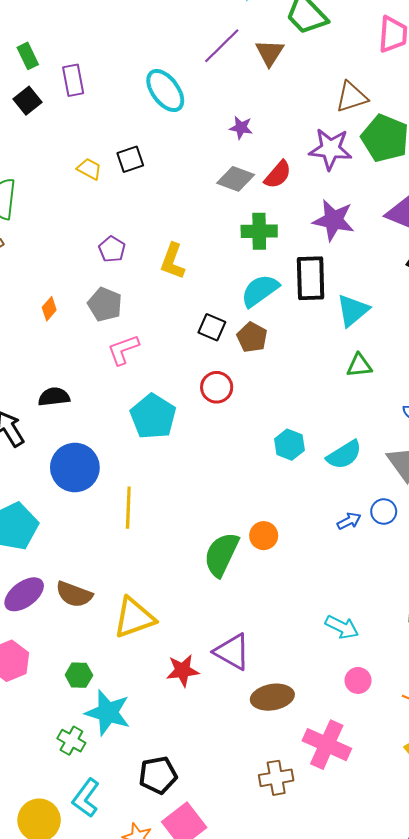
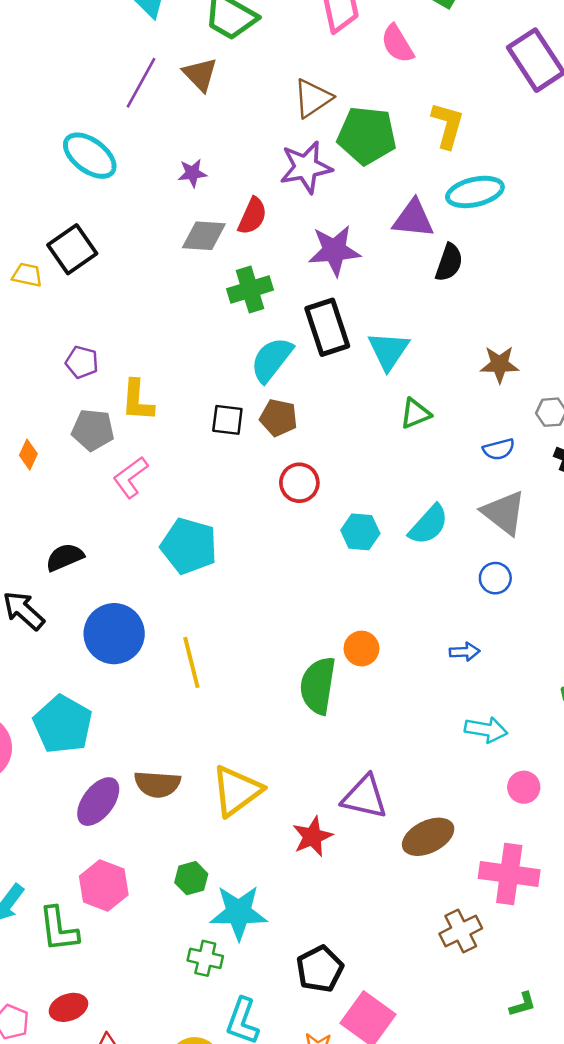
black square: (130, 159) -> (72, 249), size x1.4
yellow L-shape: (173, 261) -> (137, 400), moved
red circle: (217, 387) -> (299, 483), moved
blue arrow: (349, 521) -> (465, 652), moved, turned 40

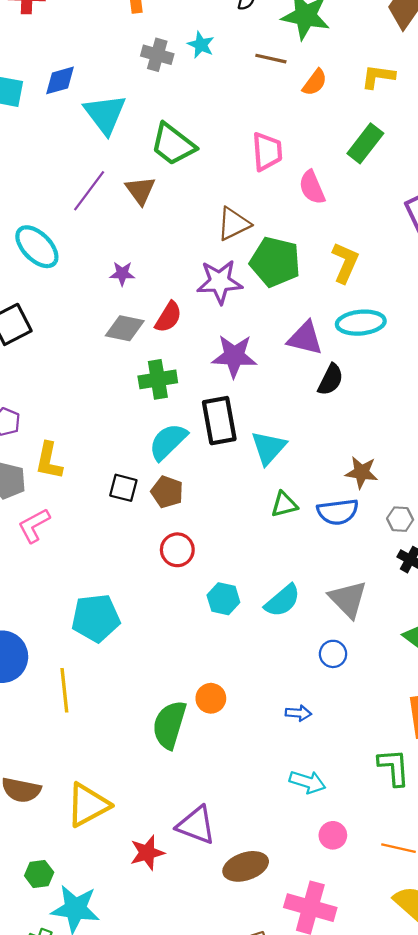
blue semicircle: (499, 449) -> (338, 512), moved, size x1.5
cyan pentagon: (189, 546) -> (96, 618), moved, turned -30

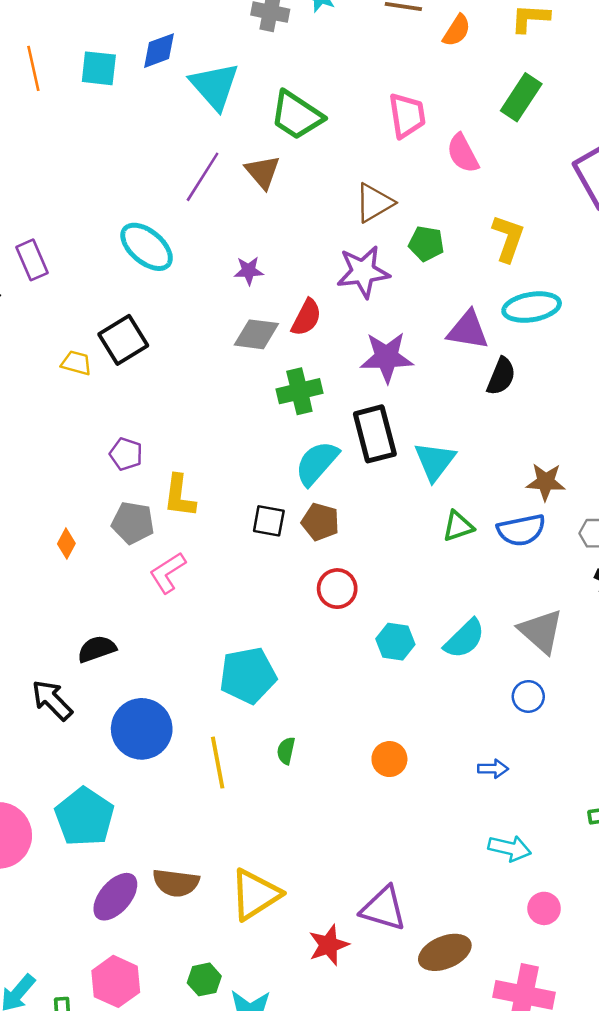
green pentagon: (275, 262) -> (426, 244), size x0.6
green semicircle: (169, 725) -> (286, 751), moved, size x0.5

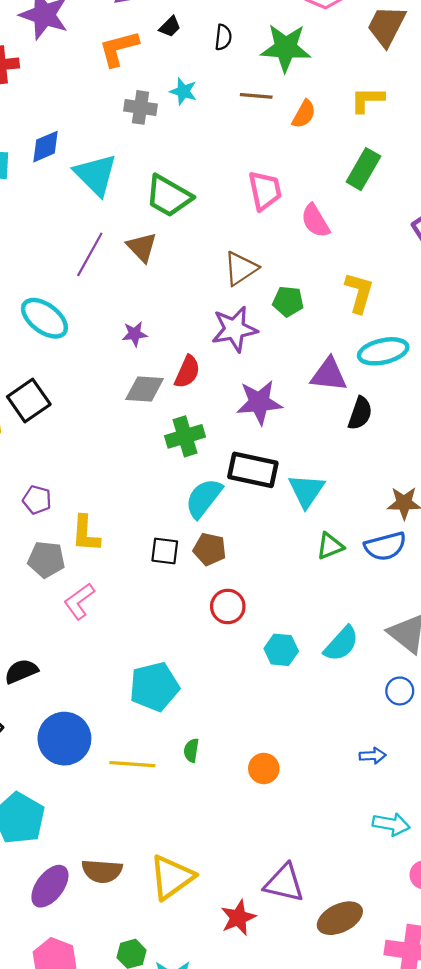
black rectangle: (375, 434) -> (253, 470), turned -60
orange circle: (389, 759) -> (264, 768), moved
yellow line: (218, 763) -> (132, 764), turned -72

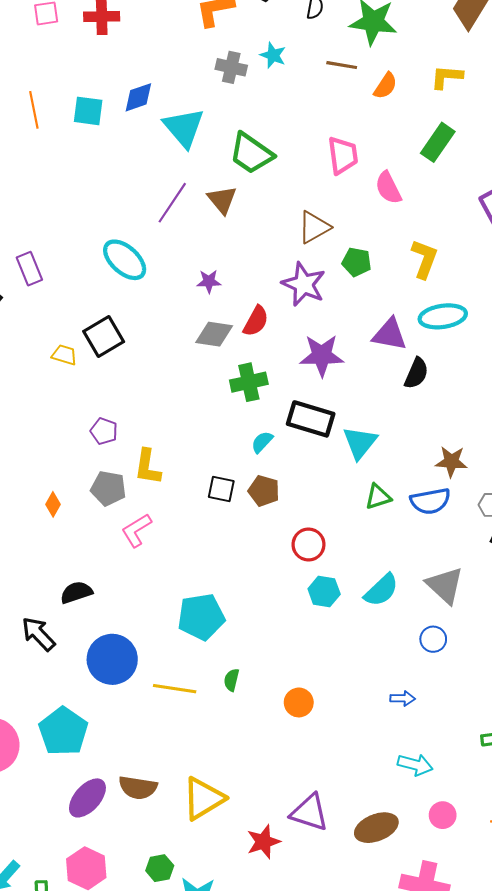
purple star: (234, 329) -> (304, 284), turned 30
cyan semicircle: (204, 498) -> (262, 442), size x0.6
red circle: (228, 606) -> (308, 544), moved
brown ellipse: (340, 918) -> (376, 828), moved

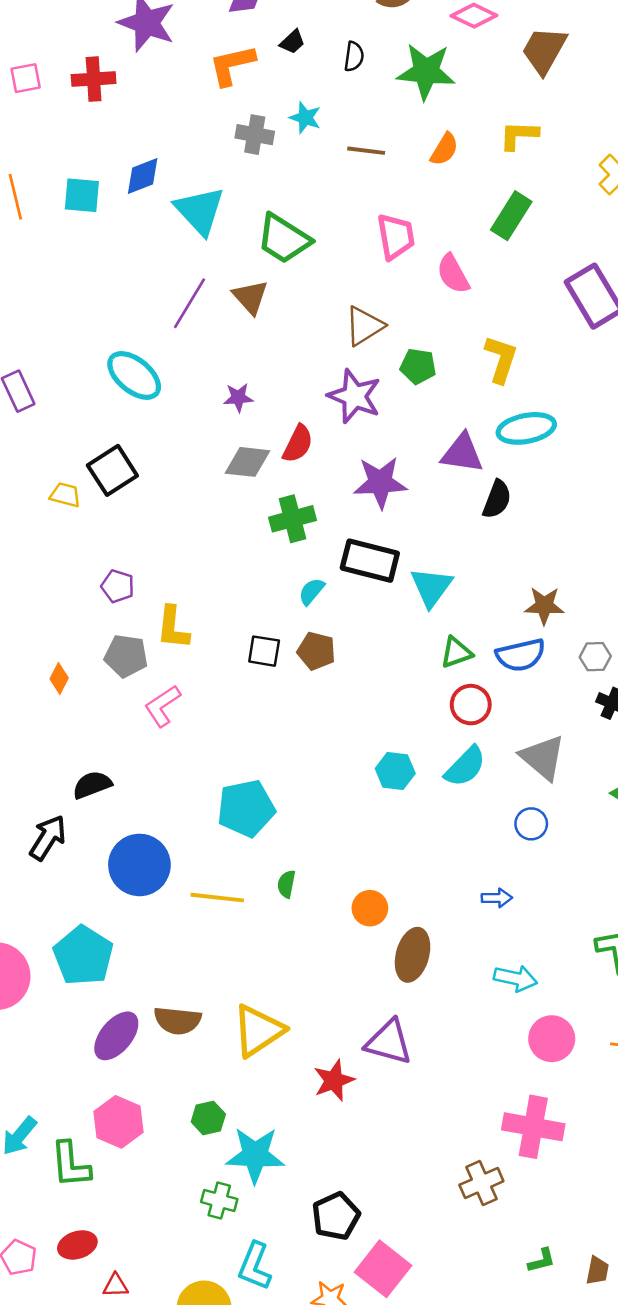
brown line: (342, 65) -> (366, 151), moved
red circle: (308, 544) -> (471, 705), moved
black arrow: (38, 634) -> (48, 838), turned 78
pink circle: (443, 815) -> (552, 1039), size x1.4
brown ellipse: (376, 828) -> (413, 955), moved, turned -51

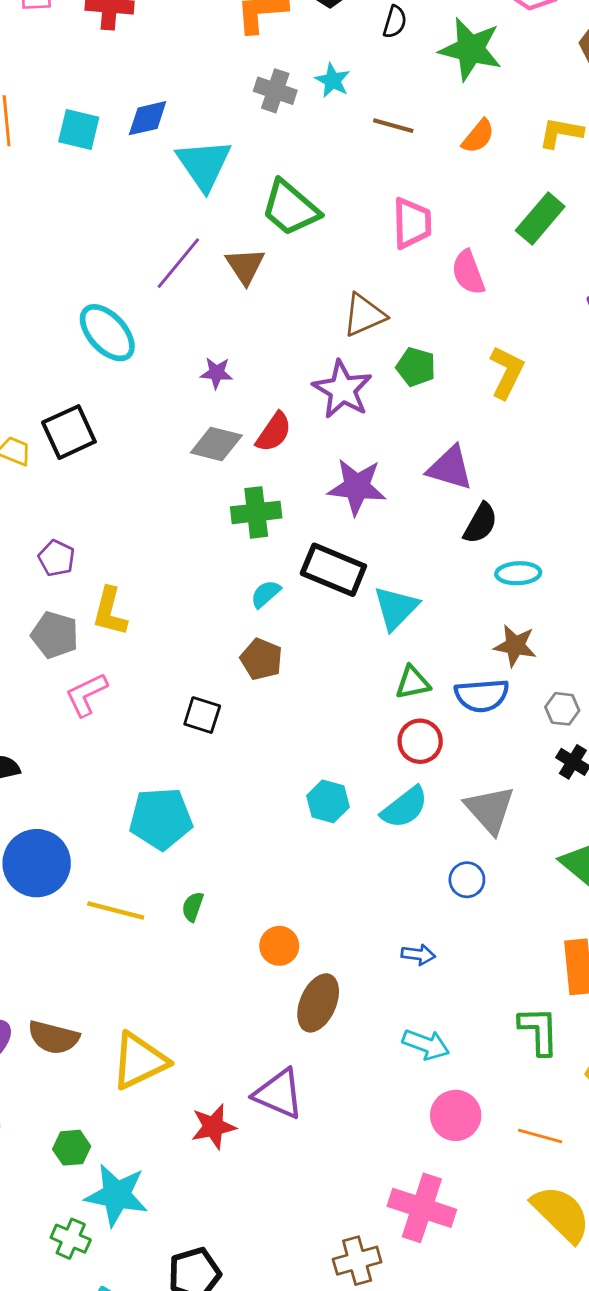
cyan ellipse: (526, 428) -> (518, 573), moved, size x0.7
black square: (264, 651) -> (202, 715), moved

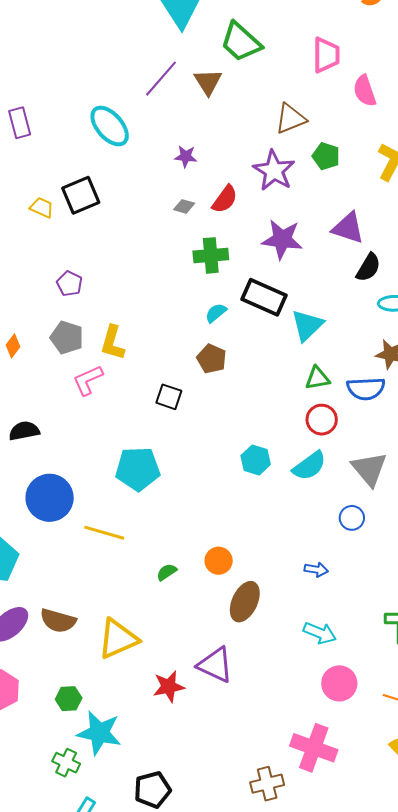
gray diamond: (216, 444) -> (184, 206), size x0.6
yellow L-shape: (110, 612) -> (112, 343), moved
green semicircle: (193, 907) -> (167, 572), moved, turned 35

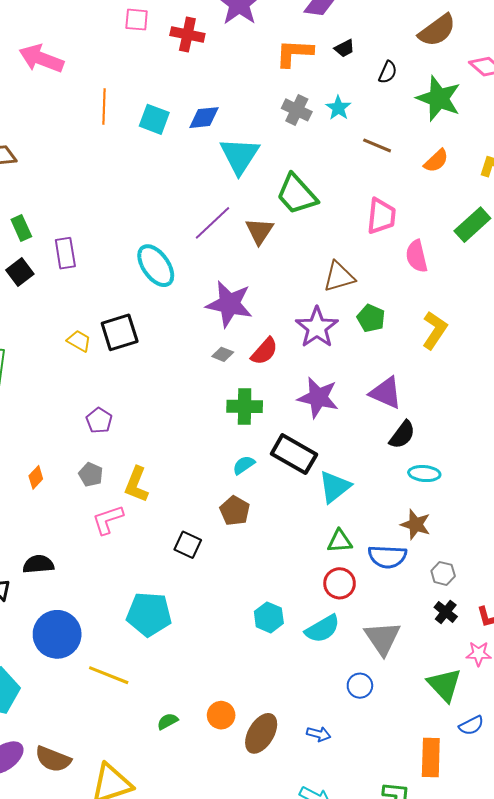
purple star: (186, 156) -> (229, 304), size x2.0
gray pentagon: (67, 338) -> (91, 475), size x0.7
brown ellipse: (245, 602) -> (261, 733), moved

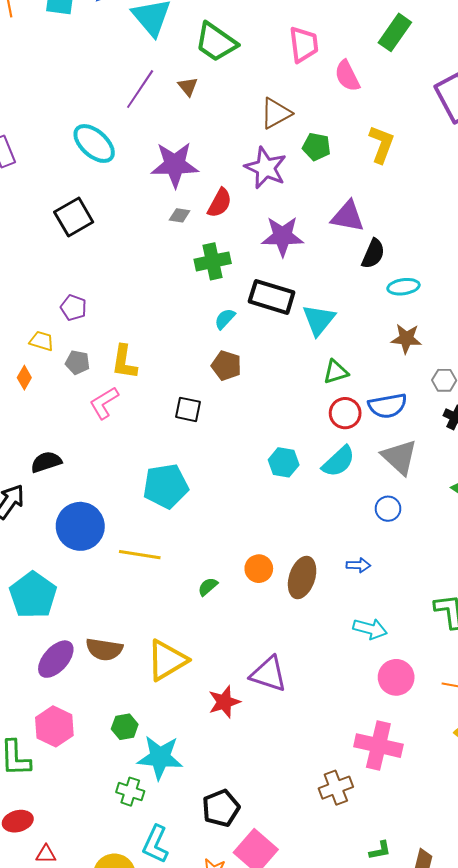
brown triangle: (259, 231) -> (188, 86), size x0.7
yellow trapezoid: (79, 341) -> (42, 341), moved
blue semicircle: (387, 557) -> (388, 406), moved

